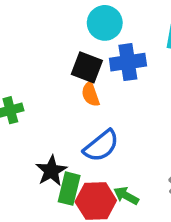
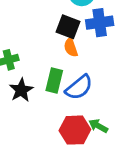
black star: (51, 171) -> (21, 90), moved
green rectangle: (69, 189) -> (54, 80), moved

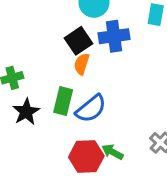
black square: (68, 27) -> (79, 41), turned 35
orange semicircle: (71, 47) -> (82, 64), turned 36

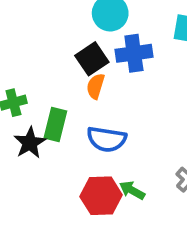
green rectangle: (63, 101) -> (55, 125), moved
blue semicircle: (91, 109) -> (107, 139), turned 48

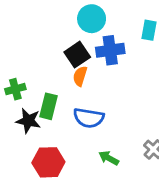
black star: (30, 143) -> (28, 121), turned -30
red hexagon: (101, 196) -> (48, 162), moved

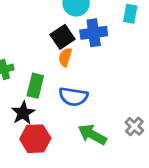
black star: (28, 121) -> (23, 113), moved, turned 30
green arrow: (109, 158) -> (92, 135), size x1.5

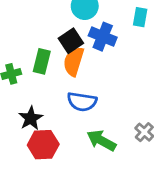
blue cross: (94, 33) -> (103, 37), turned 30
orange semicircle: (65, 57) -> (74, 61), size x1.5
green rectangle: (35, 86) -> (42, 61), moved

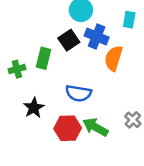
orange semicircle: (74, 61) -> (114, 58), moved
red hexagon: (43, 145) -> (68, 128), moved

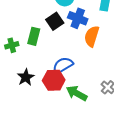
blue semicircle: (78, 93) -> (63, 65), turned 140
red hexagon: (68, 128) -> (54, 80), moved

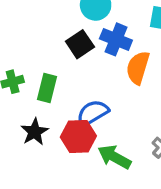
green rectangle: (34, 36) -> (47, 88), moved

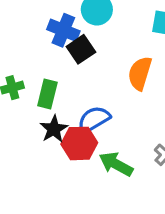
blue cross: (116, 39) -> (63, 30), moved
black star: (35, 132) -> (54, 129), moved

